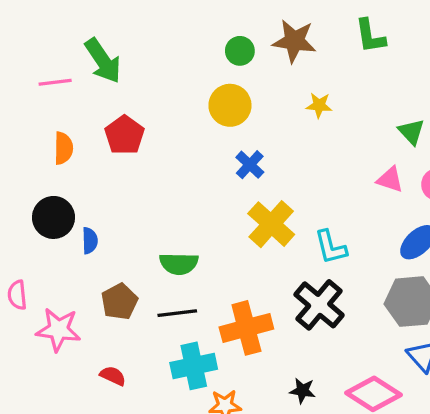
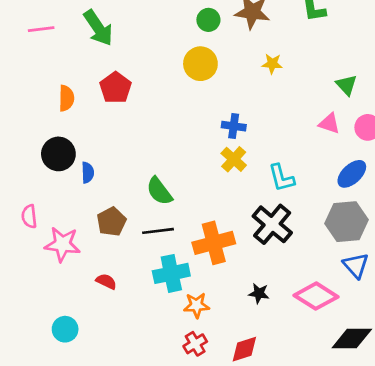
pink line: (55, 82) -> (41, 29), moved
blue cross: (250, 165) -> (234, 126), moved, turned -35
yellow cross: (271, 224) -> (234, 159), size x0.7
green semicircle: (179, 264) -> (159, 191), turned 52

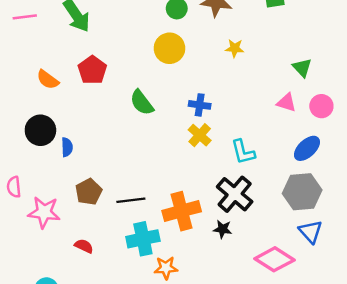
orange semicircle: (66, 98) -> (48, 80), turned 125
green semicircle: (159, 191) -> (142, 103), moved
black star: (259, 293) -> (223, 229), moved

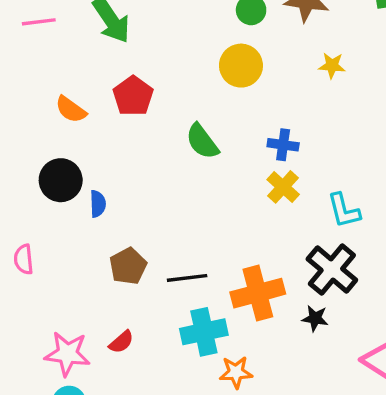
pink star: (44, 212) -> (67, 354), moved
red semicircle: (84, 246) -> (121, 342), turned 114

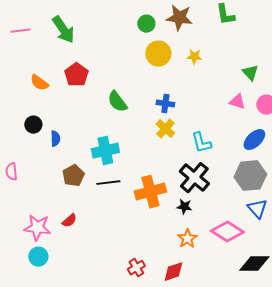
yellow circle: (241, 66) -> (158, 54), moved
black circle: (61, 180) -> (33, 125), size x0.7
cyan cross: (204, 332) -> (105, 151), moved
orange star: (236, 372) -> (187, 239), moved, turned -30

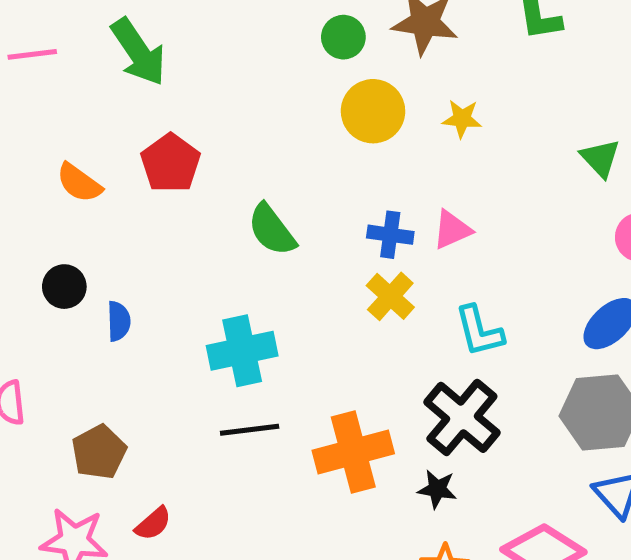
pink triangle: (237, 102) -> (452, 230), moved, turned -42
brown pentagon: (73, 176) -> (99, 452), moved

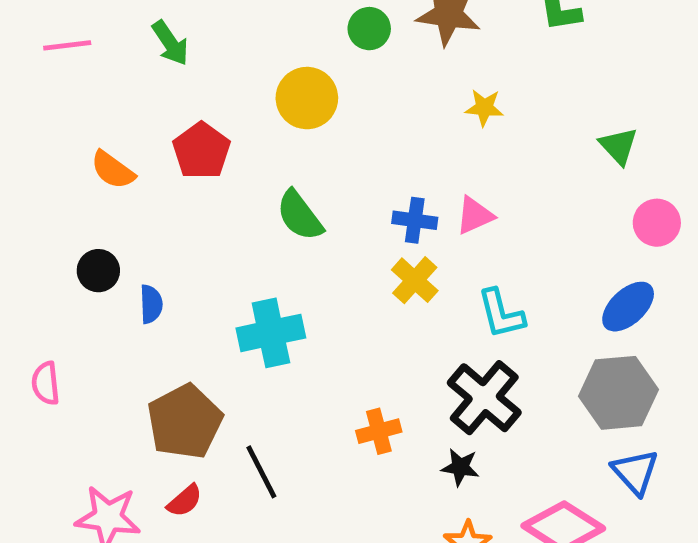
green arrow: (138, 52) -> (170, 43), size x0.7
yellow circle: (373, 111) -> (307, 98), moved
black line: (250, 430) -> (261, 472), moved, turned 70
brown pentagon: (99, 452) -> (185, 422), moved, size x1.4
orange cross: (353, 452) -> (379, 431), size x0.6

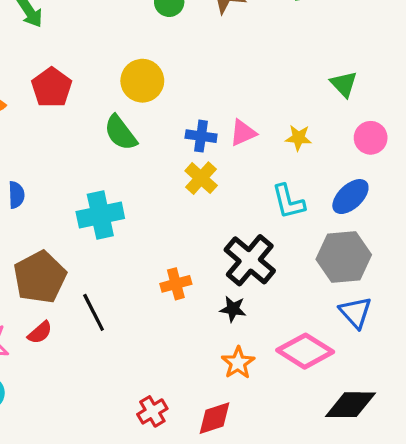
yellow circle: (307, 98) -> (142, 81), moved
yellow star: (484, 108) -> (298, 138), moved
cyan L-shape: (501, 314) -> (288, 202), moved

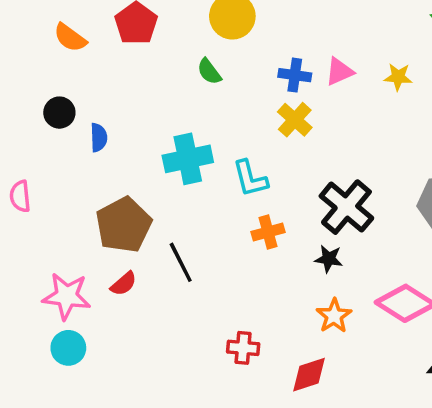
green semicircle: (120, 133) -> (209, 72), size x0.7
cyan L-shape: (288, 202) -> (250, 179), moved
red cross: (152, 411) -> (243, 348), moved, turned 36

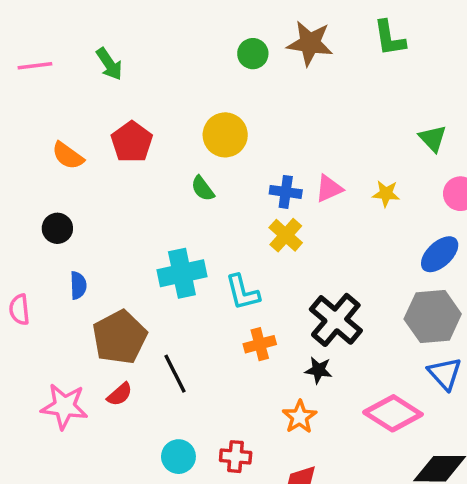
blue semicircle: (99, 138) -> (78, 285), moved
orange star: (334, 316) -> (300, 417), moved
cyan circle: (68, 348) -> (178, 457), moved

